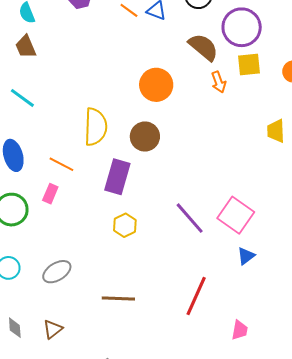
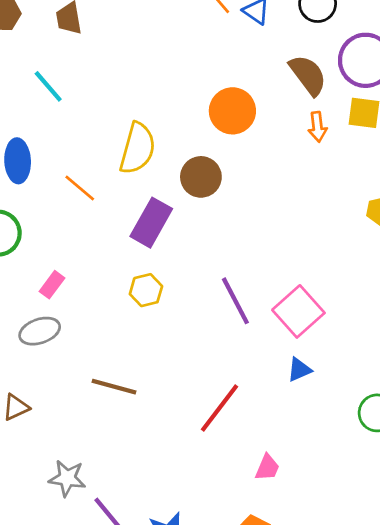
pink rectangle: (50, 194) -> (52, 285), moved

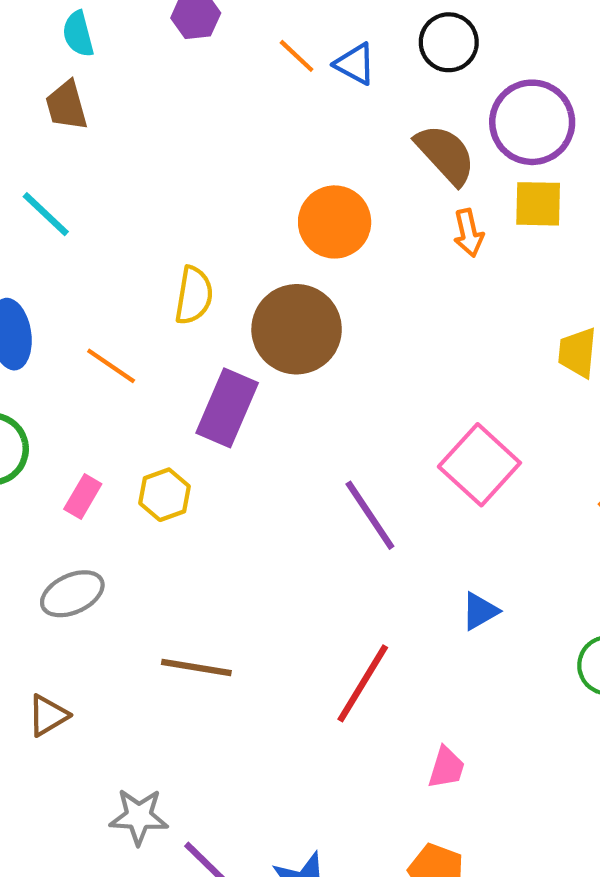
yellow semicircle: (137, 148) -> (194, 295), size x0.7
brown circle: (201, 177) -> (297, 329), size x1.4
pink rectangle: (52, 285) -> (83, 496), moved
yellow hexagon: (146, 290) -> (164, 495), moved
pink square: (298, 311) -> (479, 465), moved

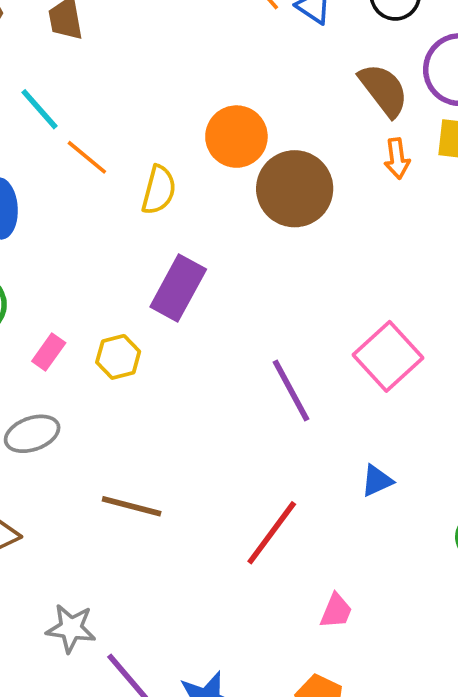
orange circle: (335, 222) -> (236, 137), moved
brown circle: (297, 329) -> (295, 189), moved
orange line: (111, 366) -> (87, 157), moved

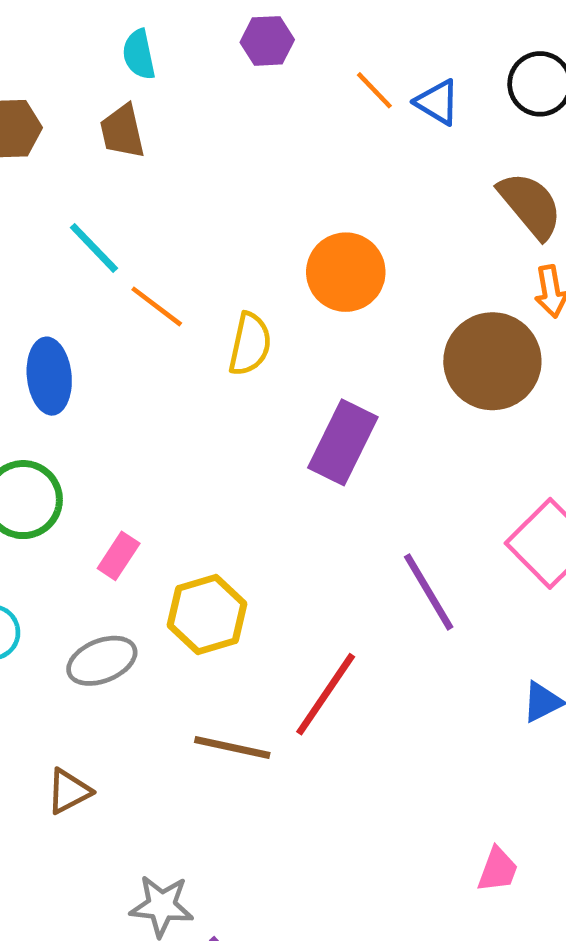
brown circle: (295, 189) -> (492, 361), moved
purple rectangle: (178, 288) -> (343, 442), moved
yellow hexagon: (118, 357) -> (207, 614), moved, size x1.4
red line: (272, 533) -> (326, 694), moved

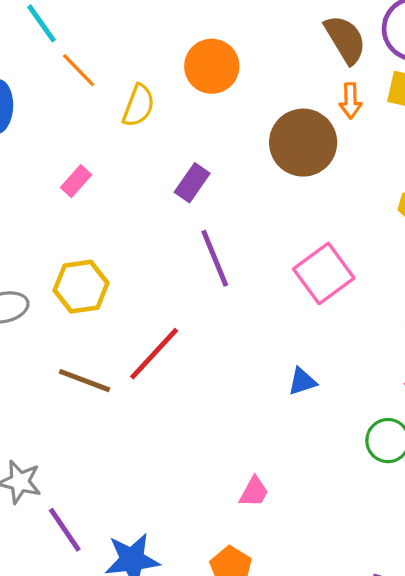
purple rectangle: (343, 442) -> (192, 183), size x0.7
pink rectangle: (119, 556) -> (76, 181), moved
purple line: (429, 592) -> (215, 258), moved

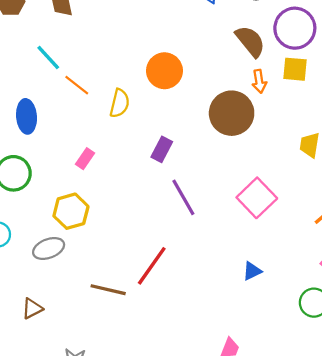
yellow hexagon: (81, 287) -> (71, 211), moved

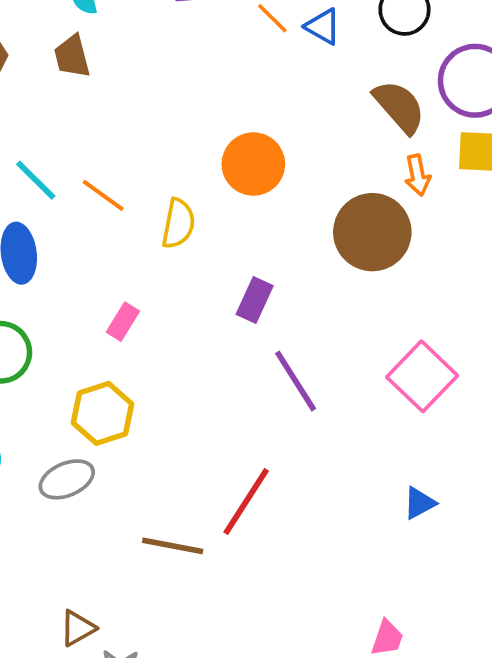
cyan line: (48, 58) -> (36, 180), moved
brown triangle: (32, 309) -> (78, 628), moved

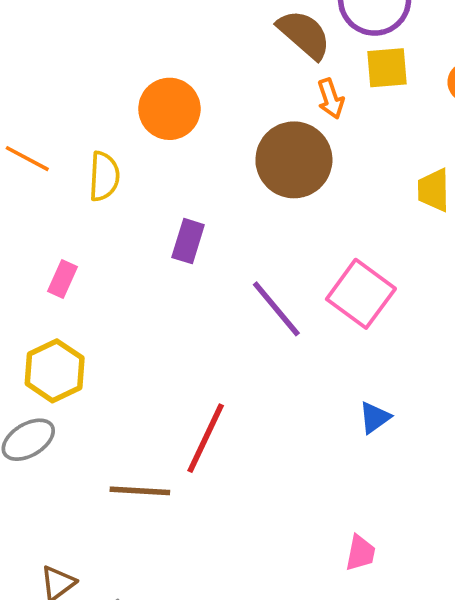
purple line: (296, 381) -> (276, 309), moved

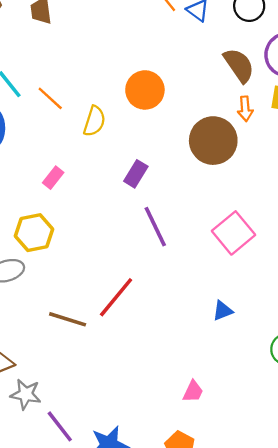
purple line: (276, 309) -> (155, 227), moved

